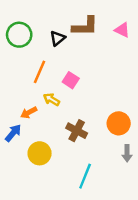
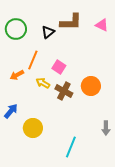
orange arrow: (29, 113) -> (17, 75), moved
orange circle: (119, 123) -> (91, 86), moved
brown cross: (77, 131) -> (64, 91), moved

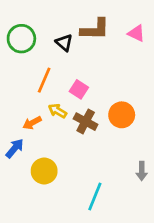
black triangle: (48, 32) -> (64, 43), turned -40
orange arrow: (17, 75) -> (32, 123), moved

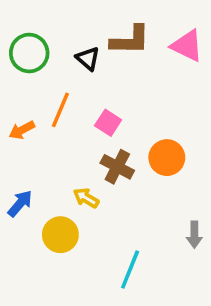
pink triangle: (136, 33) -> (187, 46), size x1.4
yellow arrow: (57, 111) -> (86, 198), moved
orange arrow: (32, 123) -> (22, 130), moved

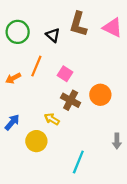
brown L-shape: (130, 40) -> (78, 24), turned 105

